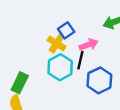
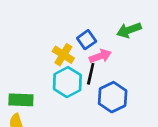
blue square: (66, 30) -> (87, 40), moved
green rectangle: (20, 83) -> (21, 100), turned 66

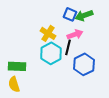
green arrow: (129, 30) -> (84, 15), moved
blue square: (87, 40) -> (70, 14), moved, turned -32

